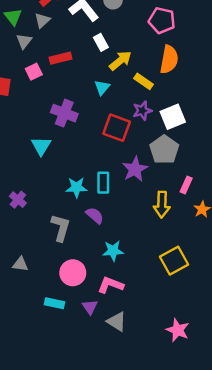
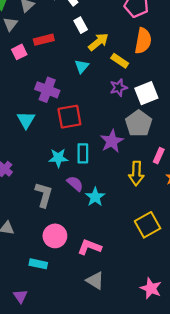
red square: (117, 128) -> (69, 117), moved, turned -30
cyan star: (113, 251) -> (95, 197), moved, turned -30
purple triangle: (90, 307) -> (20, 296), moved

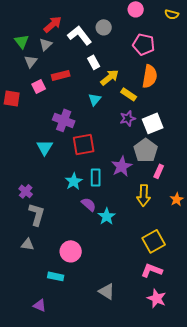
pink rectangle: (159, 156) -> (159, 171), moved
cyan star: (58, 158) -> (74, 181), turned -30
gray L-shape: (44, 195) -> (37, 214), moved
pink L-shape: (90, 247) -> (152, 270), moved
purple triangle: (20, 296) -> (40, 305), turned -32

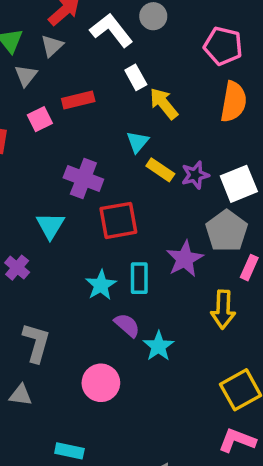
yellow arrow: (110, 77) -> (164, 103), turned -90
yellow rectangle: (129, 94) -> (160, 170), moved
purple cross: (26, 191) -> (17, 268), moved
pink circle: (71, 251) -> (101, 383), moved

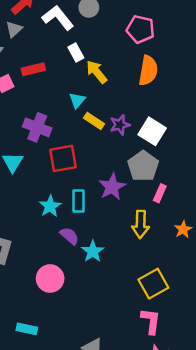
white square: (239, 184) -> (152, 131), turned -36
pink L-shape: (237, 440) -> (151, 321), turned 76

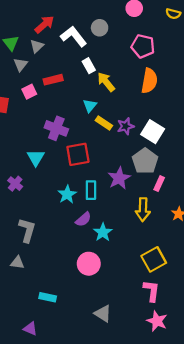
purple semicircle: (69, 236) -> (83, 219), turned 98
pink circle: (50, 278) -> (89, 264), moved

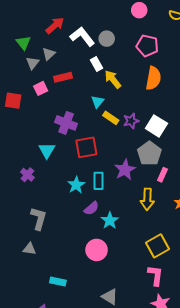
gray circle: (100, 28) -> (107, 39), moved
gray triangle: (37, 46) -> (49, 54), moved

